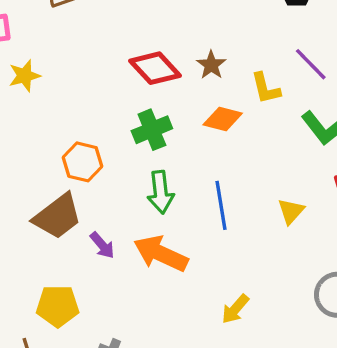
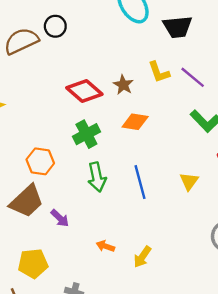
yellow L-shape: (266, 88) -> (159, 72), moved
orange arrow: (161, 254) -> (105, 246), moved, size x0.5
yellow arrow: (235, 309) -> (142, 257), moved

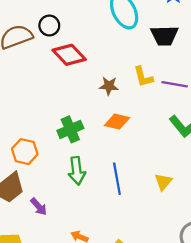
purple line: (193, 77) -> (175, 84), turned -35
brown star: (123, 85) -> (109, 86), turned -30
red diamond: (84, 91) -> (69, 55), moved

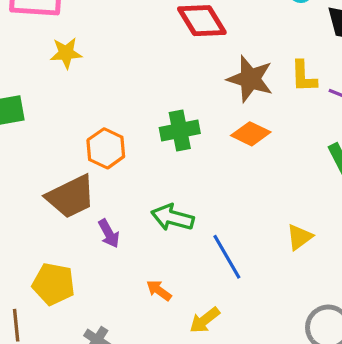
brown star: (109, 86) -> (250, 79), size x1.6
green arrow: (77, 171) -> (173, 218), moved, turned 100
blue line: (117, 179) -> (227, 257), moved, turned -32

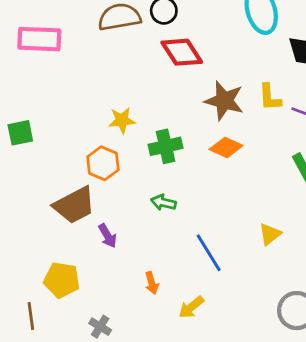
yellow star: (66, 53) -> (122, 120), moved
green arrow: (173, 218) -> (163, 203), moved, size x0.7
orange arrow: (159, 290) -> (152, 283), turned -140

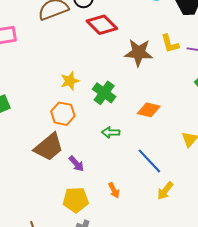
green cross: (166, 146) -> (104, 93), turned -30
orange diamond: (226, 147) -> (149, 110), moved
yellow pentagon: (62, 280) -> (76, 200), moved
yellow arrow: (191, 307) -> (165, 191), moved

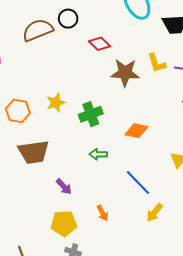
red diamond: (102, 25) -> (99, 44), moved, size x0.7
green cross: (104, 93) -> (91, 114), turned 35
orange hexagon: (63, 114) -> (18, 111), moved
brown trapezoid: (49, 147) -> (34, 152), moved, turned 32

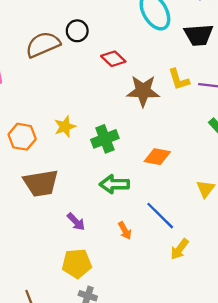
green arrow: (98, 154) -> (114, 184), size x1.4
orange arrow: (103, 213) -> (125, 231), moved

